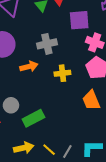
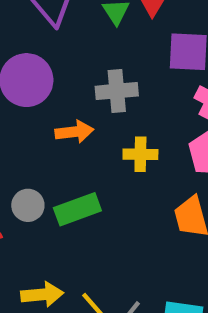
green rectangle: (33, 118) -> (77, 209), moved

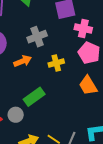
gray circle: (28, 205) -> (16, 115), moved

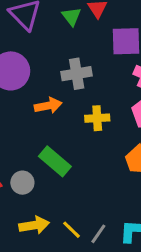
green rectangle: (34, 97) -> (55, 161), turned 65

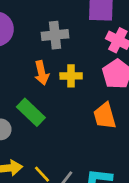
orange arrow: (48, 106) -> (42, 73), moved, turned 85

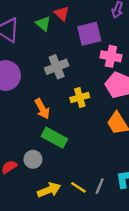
orange arrow: (42, 73) -> (42, 109), moved

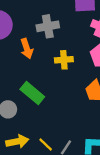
orange arrow: (42, 109) -> (27, 48), moved

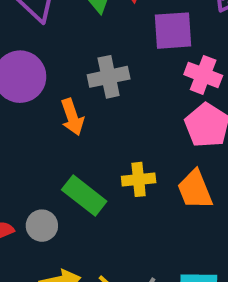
yellow cross: (64, 60) -> (139, 179), moved

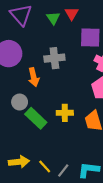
gray circle: (42, 226) -> (20, 102), moved

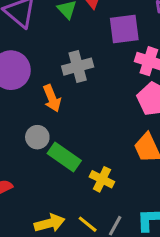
yellow cross: (65, 113) -> (102, 179), moved, turned 35

